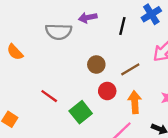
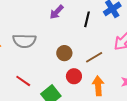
purple arrow: (88, 18) -> (57, 12), turned -35
gray semicircle: (59, 32) -> (24, 41), moved

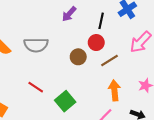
red circle: (74, 76) -> (96, 43), moved

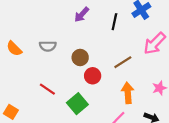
red circle: (96, 43) -> (93, 76), moved
gray semicircle: (36, 45) -> (48, 46), size x0.7
brown circle: (78, 57) -> (80, 57), moved

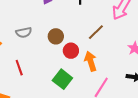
red line: (47, 89) -> (19, 68), moved, turned 49
orange arrow: (128, 93) -> (91, 61), moved

